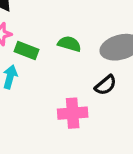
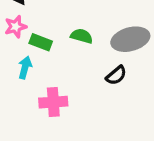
pink cross: (73, 113) -> (53, 102), moved

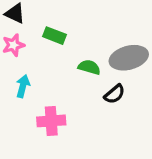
green semicircle: (82, 36) -> (89, 67), moved
green rectangle: (41, 42) -> (54, 36), moved

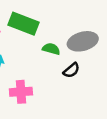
green rectangle: (54, 36) -> (23, 24), size x1.6

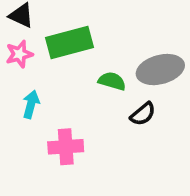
green rectangle: (23, 24) -> (70, 42), turned -36

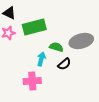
cyan arrow: (31, 104) -> (41, 59), moved
black semicircle: (143, 114) -> (64, 64), moved

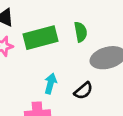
green semicircle: (56, 47) -> (81, 32), moved, turned 64

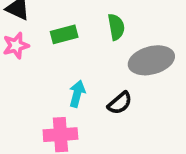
green rectangle: (40, 38) -> (64, 34), size x0.6

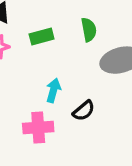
black semicircle: (120, 103) -> (84, 111), moved

